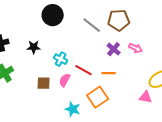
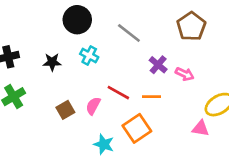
brown pentagon: (119, 20) -> (191, 26), moved, turned -30
pink arrow: (136, 48) -> (185, 74), moved
cyan cross: (61, 59) -> (89, 55), moved
brown square: (44, 83) -> (65, 110), turned -32

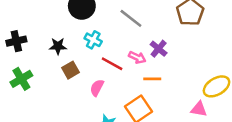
pink arrow: (185, 74) -> (137, 57), moved
red line: (118, 93) -> (112, 64), moved
brown square: (65, 110) -> (70, 70), moved

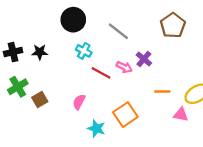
black star: (58, 46) -> (40, 52), moved
brown square: (70, 70) -> (40, 100), moved
orange line: (152, 79) -> (162, 91), moved
pink semicircle: (97, 88) -> (79, 102), moved

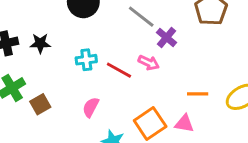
cyan cross: (84, 51) -> (86, 60), moved, turned -35
purple cross: (144, 59) -> (166, 37), moved
pink triangle: (181, 115) -> (184, 124), moved

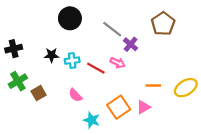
black star: (40, 43) -> (52, 55), moved
pink semicircle: (91, 107) -> (75, 95), turned -72
pink triangle: (184, 124) -> (144, 107), turned -40

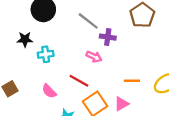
purple cross: (131, 44) -> (108, 37), turned -32
black star: (52, 55) -> (25, 39), moved
red line: (96, 68) -> (79, 81), moved

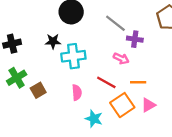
cyan cross: (46, 54) -> (73, 56), size x1.5
orange line: (132, 81) -> (138, 82), moved
pink semicircle: (49, 91) -> (77, 93), turned -140

